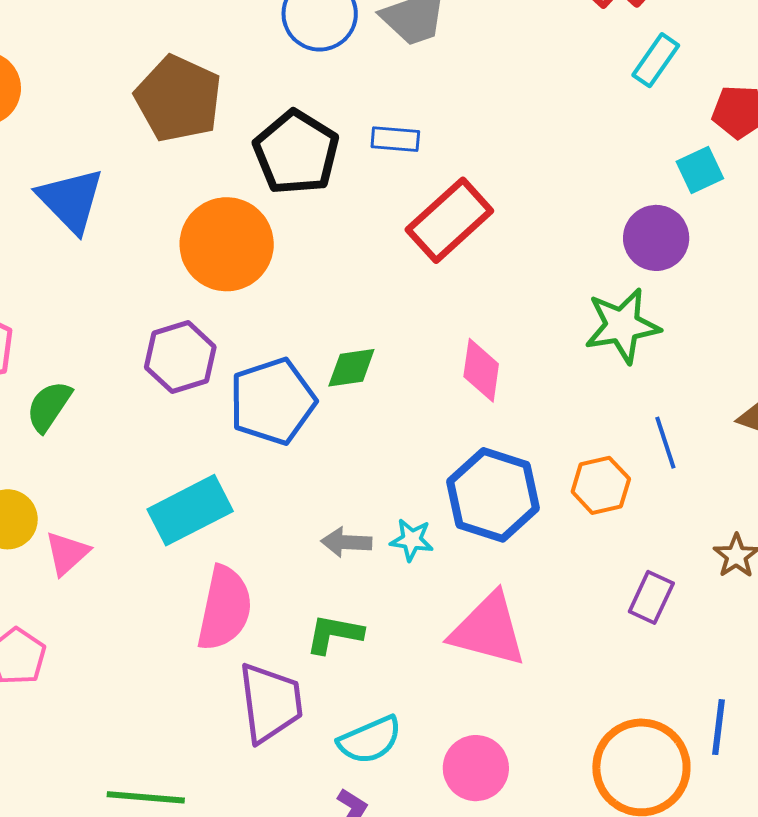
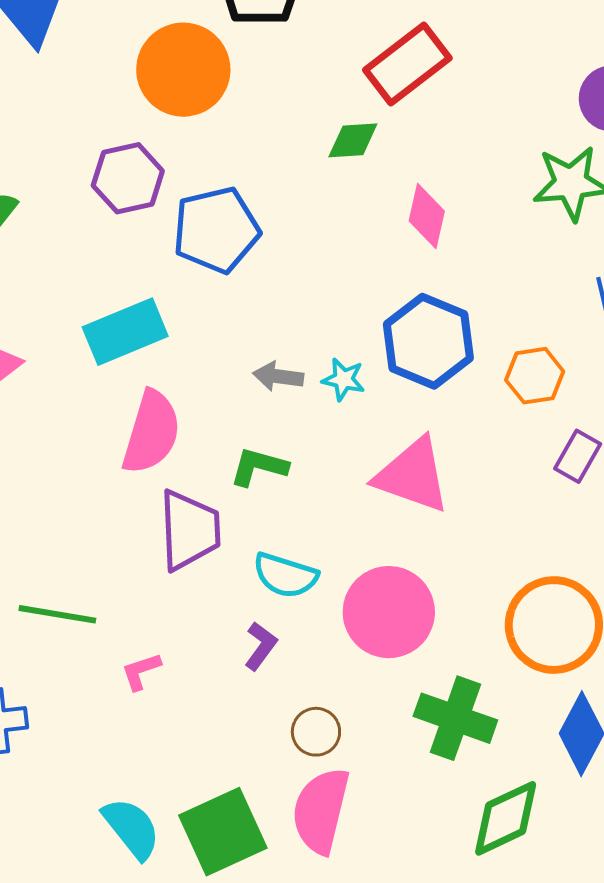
green diamond: (351, 368) -> (353, 140), moved
orange hexagon: (601, 485) -> (535, 376), moved
cyan semicircle: (370, 740) -> (285, 575), turned 36
pink circle: (476, 768) -> (389, 612), size x1.4

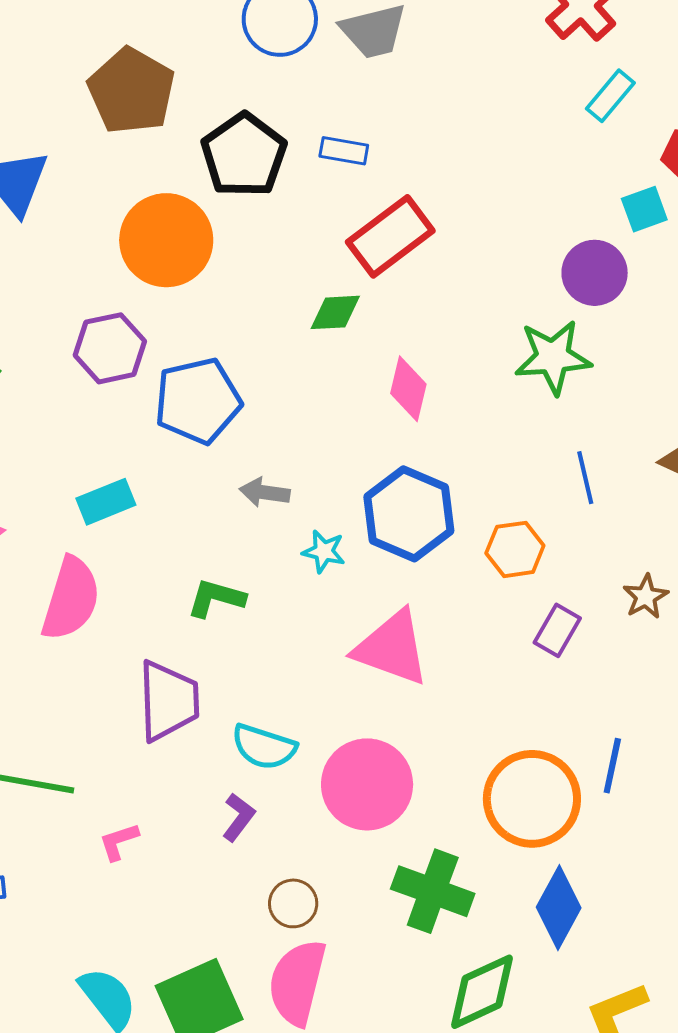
cyan rectangle: (125, 332) -> (106, 502), size x0.7
gray arrow: (278, 376) -> (265, 492), moved
pink semicircle: (151, 432) -> (71, 599), moved
green L-shape: (259, 467) -> (216, 598), moved

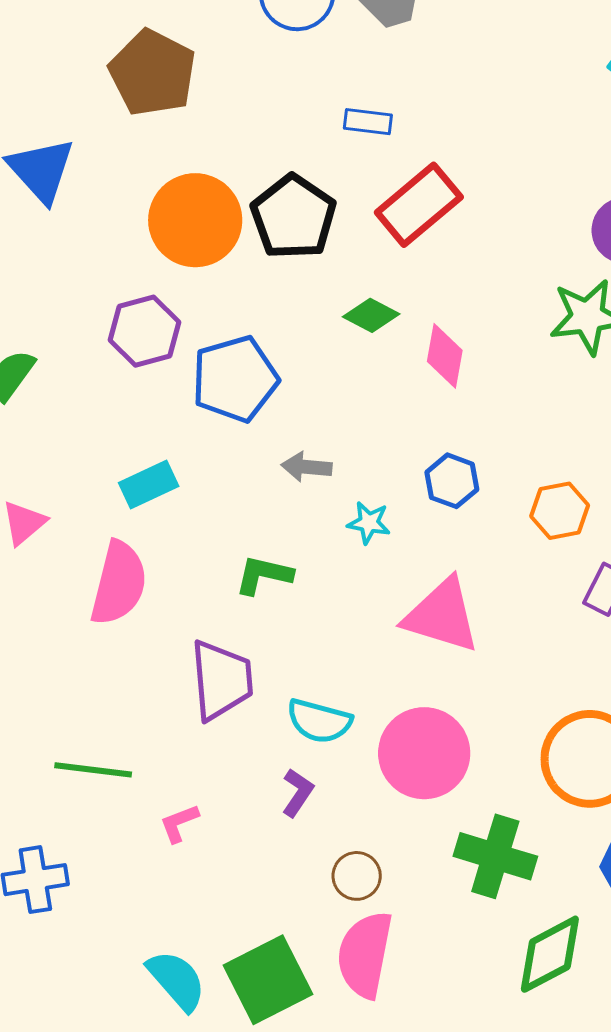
black pentagon: (244, 155) -> (293, 217), moved
green diamond: (335, 312) -> (371, 315), moved, turned 34
blue hexagon: (409, 514) -> (452, 481), size x0.6

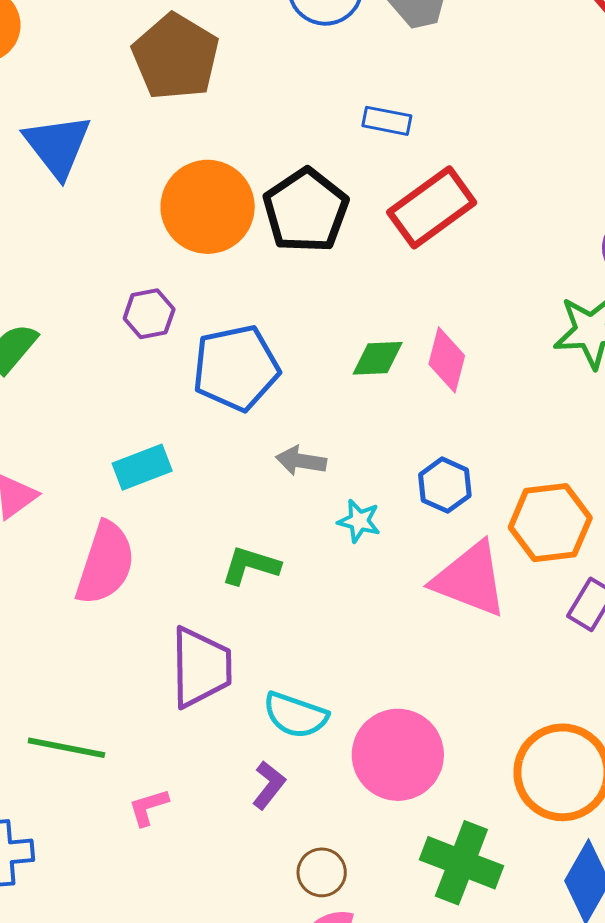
green diamond: (371, 315) -> (378, 358), moved, turned -34
purple hexagon: (145, 331) -> (149, 314), size x0.7
orange hexagon: (560, 511) -> (550, 523), size x1.4
pink triangle: (442, 616) -> (470, 579), moved

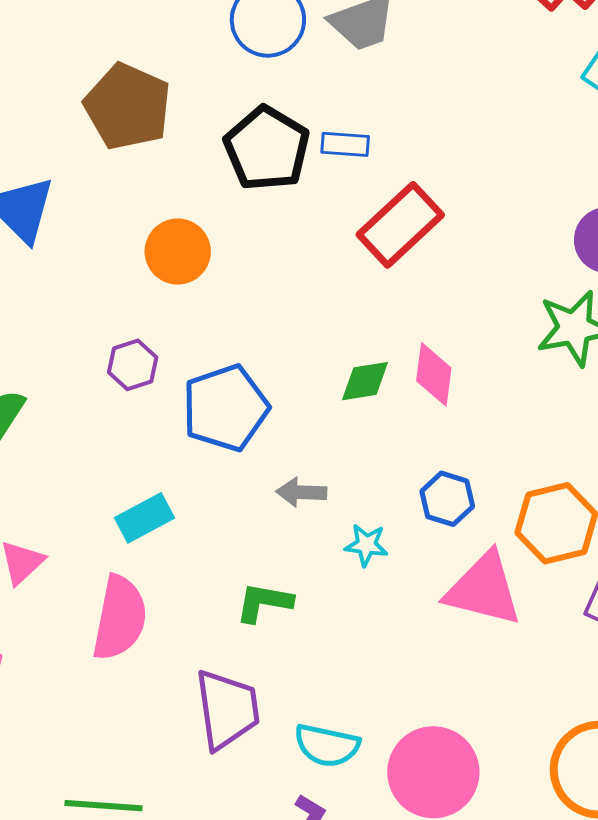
orange circle: (208, 207) -> (178, 252), size x0.7
black pentagon: (306, 211) -> (267, 149), moved

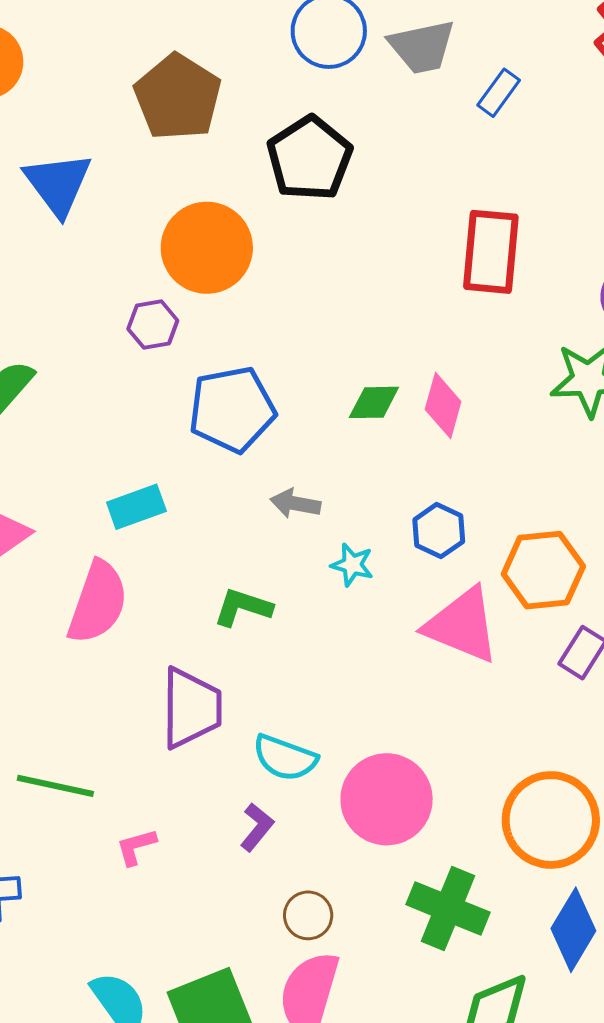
blue rectangle: (345, 144) -> (499, 93), moved, turned -66
red rectangle: (400, 225) -> (491, 252), moved, turned -50
orange circle: (178, 252) -> (207, 248), size x1.4
purple hexagon: (133, 365) -> (153, 325), moved

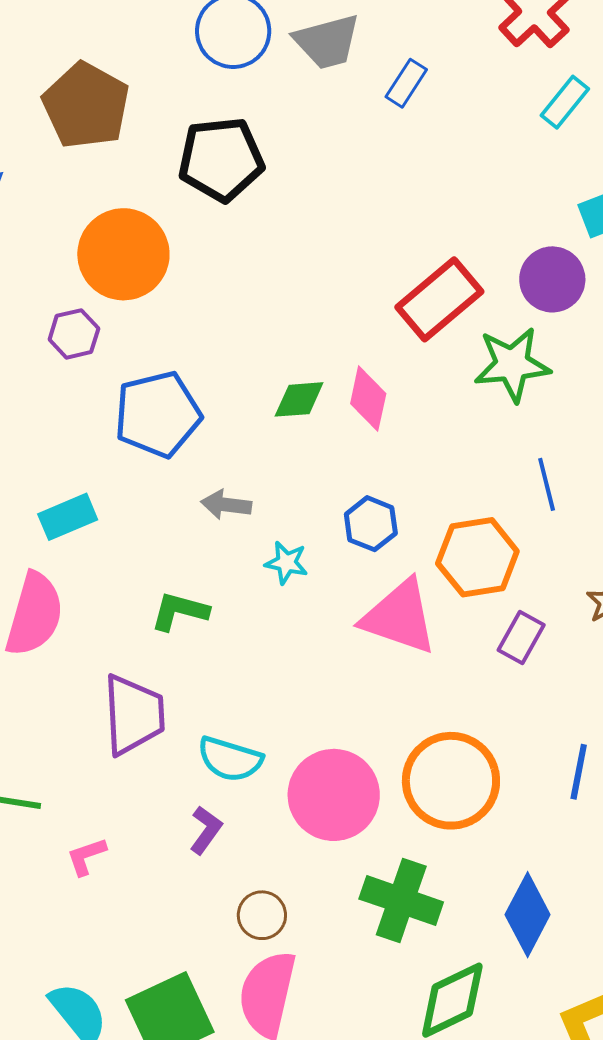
black pentagon: (310, 158) -> (221, 159), turned 30
red rectangle: (491, 252) -> (439, 299), moved, turned 48
orange circle: (551, 820) -> (451, 781), moved

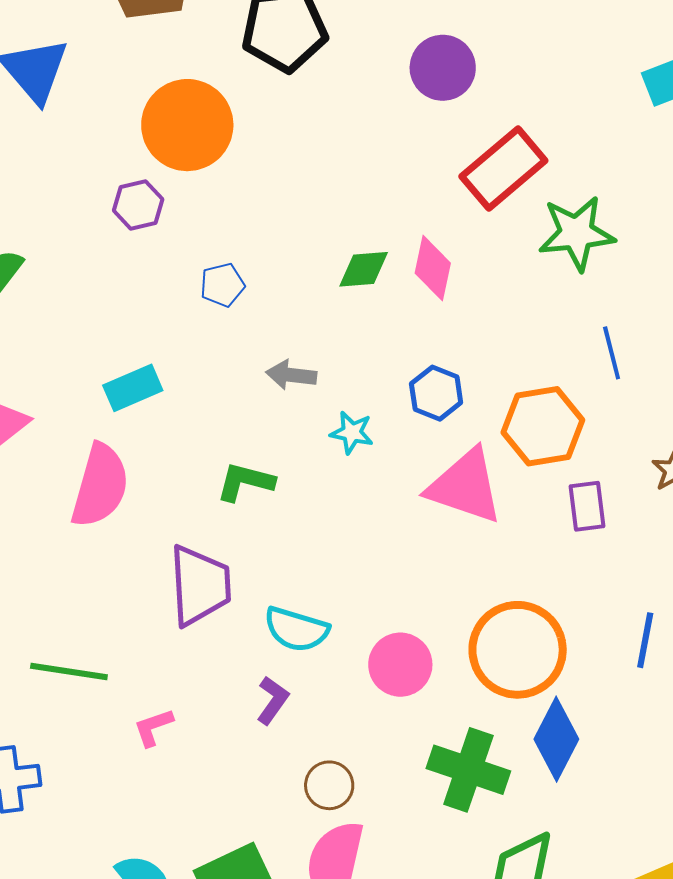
purple circle: (552, 279) -> (443, 68), moved
blue pentagon: (158, 414) -> (222, 285), size x0.5
purple rectangle: (521, 637) -> (587, 506), turned -36
pink circle: (334, 795) -> (400, 665), size x0.7
blue diamond: (528, 915) -> (556, 739), moved

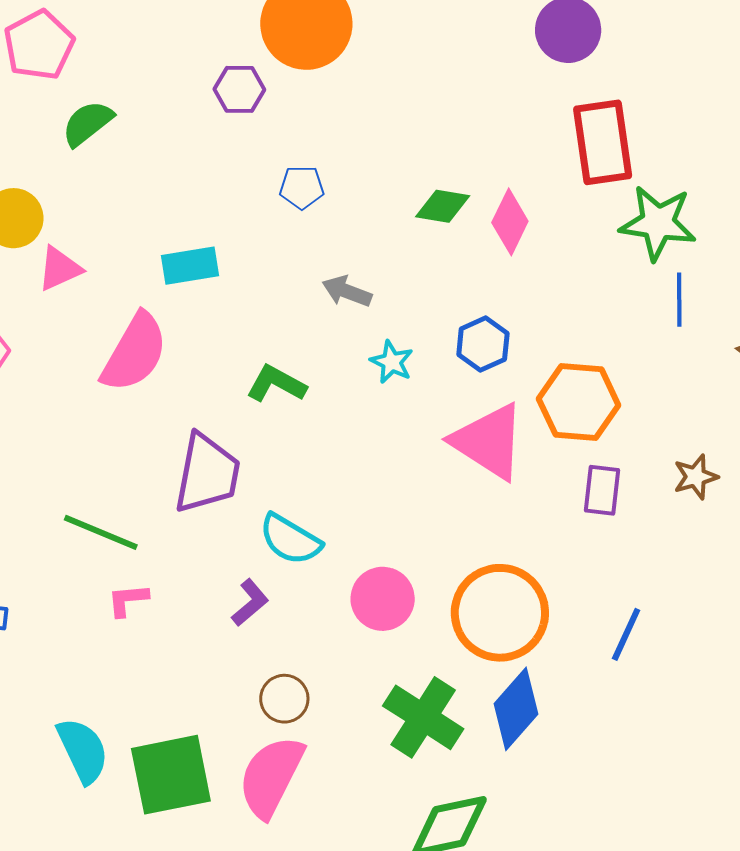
red rectangle: (503, 168) -> (603, 142), turned -72
blue line: (612, 353) -> (679, 300), moved
green line: (69, 671) -> (101, 532), moved

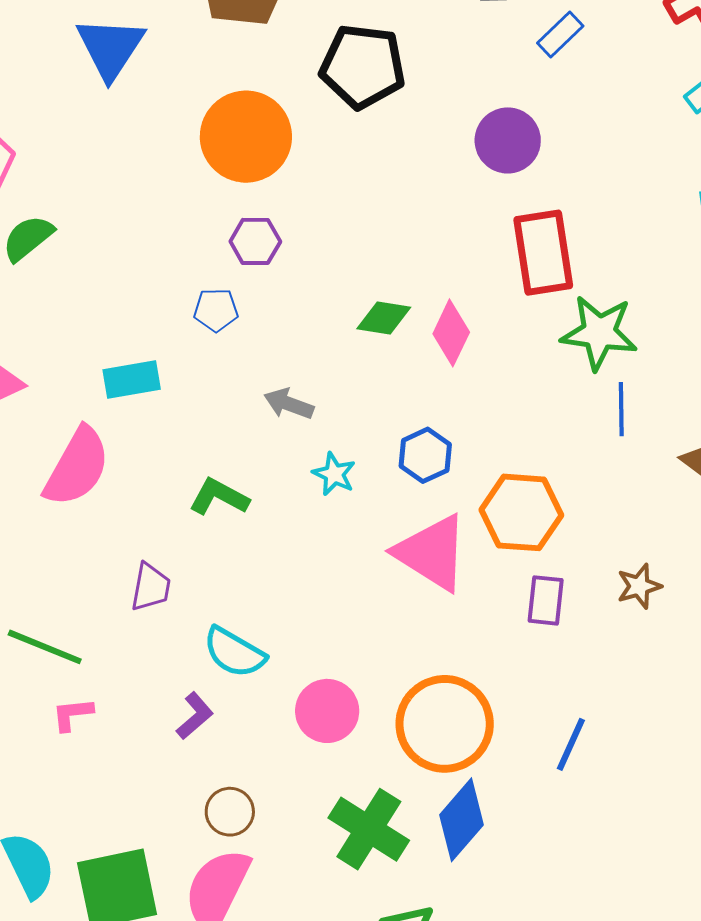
purple hexagon: (239, 89) -> (255, 241), moved
blue pentagon: (302, 187) -> (216, 310), moved
purple trapezoid: (207, 473) -> (151, 587), size x0.6

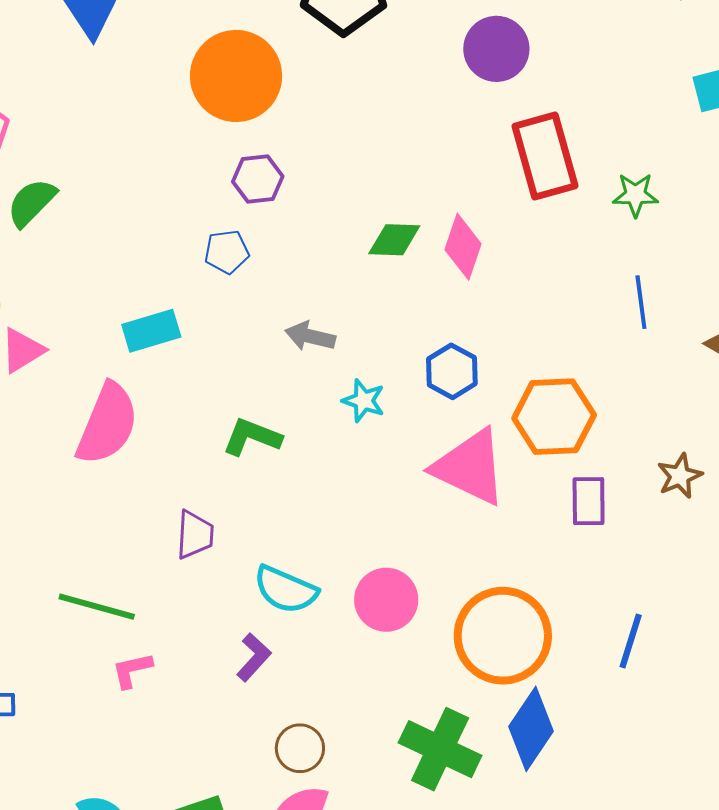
green star: (599, 333) -> (635, 195), moved, size x0.6
pink circle: (327, 711) -> (386, 600), moved

